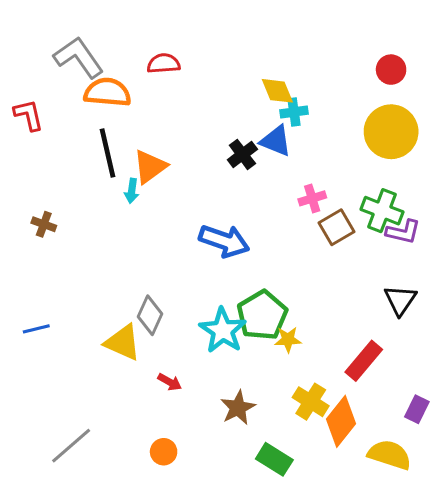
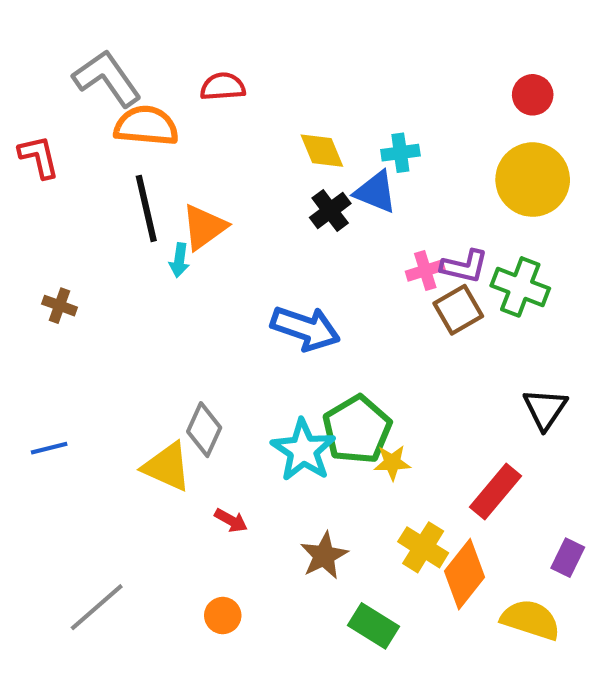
yellow diamond: (277, 91) -> (322, 151), moved
purple L-shape: (403, 232) -> (464, 266), moved

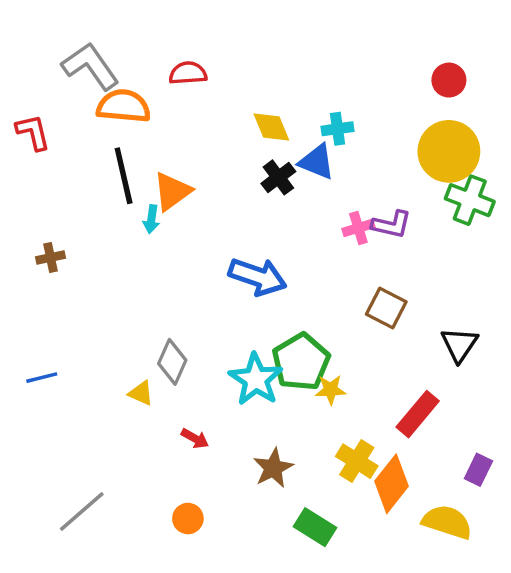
green cross: (520, 287) -> (470, 200), moved
brown cross: (59, 306) -> (50, 258), turned -32
brown square: (458, 310) -> (386, 308), moved, turned -33
yellow triangle: (167, 467) -> (141, 393), size x0.6

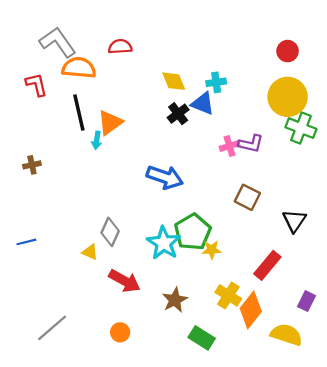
red L-shape: (33, 132) -> (36, 85), moved
red arrow: (195, 438) -> (125, 281), size x1.8

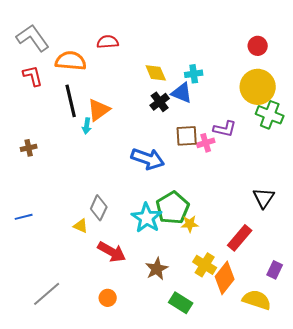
gray L-shape: (58, 42) -> (33, 38), moved
pink cross: (230, 146) -> (206, 143), moved
brown square: (247, 197) -> (187, 136), moved, turned -30

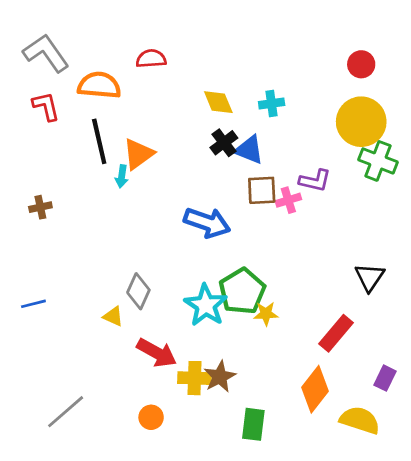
blue triangle: (182, 93) -> (249, 150), moved
yellow cross: (205, 265) -> (195, 378), moved, turned -30
green rectangle: (181, 303) -> (253, 424), turned 65

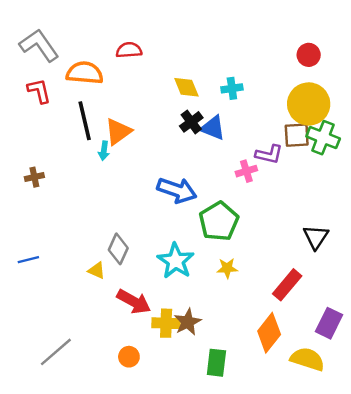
brown square: (262, 190) -> (297, 135), moved
green pentagon: (242, 291) -> (219, 221), moved
purple rectangle: (385, 378) -> (329, 323), size x1.4

